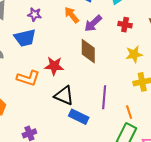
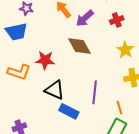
red cross: (125, 25) -> (117, 20), turned -32
brown diamond: (88, 51) -> (79, 46), turned -30
yellow star: (134, 54) -> (125, 50), turned -30

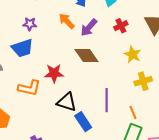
blue rectangle: (69, 111) -> (83, 122), turned 36

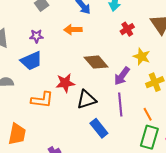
orange arrow: (67, 21) -> (73, 30), turned -42
purple arrow: (89, 27) -> (122, 76), moved
black triangle: (67, 102) -> (86, 100), moved, turned -30

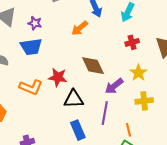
orange arrow: (73, 30) -> (80, 28), turned -54
purple star: (36, 36) -> (35, 23), moved

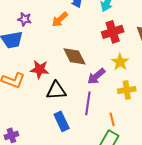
purple star: (35, 23) -> (25, 19), moved
red cross: (132, 42) -> (113, 32), size x1.5

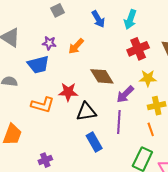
orange arrow: (60, 19) -> (76, 46), moved
yellow star: (120, 62) -> (148, 78), turned -30
orange line: (112, 119) -> (151, 129), moved

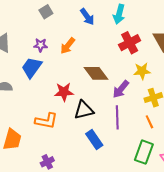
blue trapezoid: (38, 65) -> (32, 67), turned 145
orange L-shape: (43, 105) -> (46, 121), moved

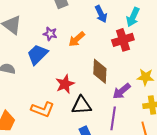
red cross: (130, 43) -> (123, 40), moved
brown diamond: (96, 73) -> (100, 71), turned 30
red star: (64, 92) -> (65, 84), turned -30

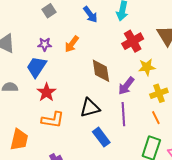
red cross: (123, 40) -> (133, 41), moved
red star: (65, 84) -> (46, 92), moved

